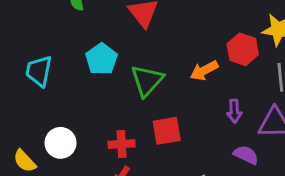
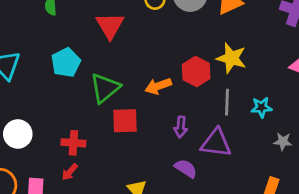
red square: (167, 131) -> (125, 121), moved

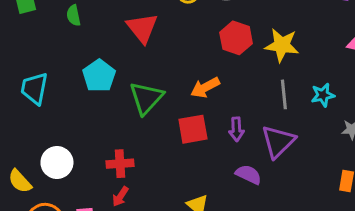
red hexagon: (196, 72) -> (236, 38), moved
red square: (125, 121) -> (193, 129), moved
purple triangle: (216, 143) -> (278, 142), turned -44

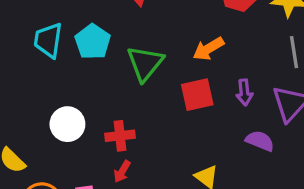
cyan trapezoid: (34, 88) -> (48, 40), moved
white circle: (57, 162) -> (67, 124), moved

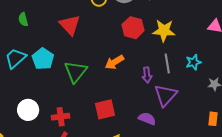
cyan trapezoid: (48, 40) -> (15, 58), turned 40
purple arrow: (244, 92) -> (147, 75), moved
red square: (197, 95) -> (105, 109), moved

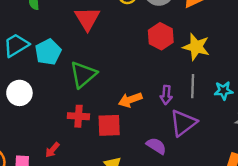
orange arrow: (114, 62) -> (130, 100), moved
white circle: (28, 110) -> (19, 93), moved
red cross: (61, 117) -> (78, 116), moved

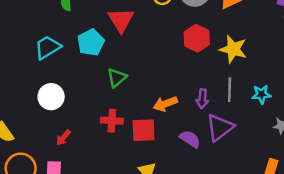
cyan pentagon: (48, 52) -> (91, 42), moved
green triangle: (83, 75) -> (117, 78), size x0.7
purple semicircle: (156, 146) -> (190, 139), moved
red arrow: (52, 150) -> (63, 138), moved

